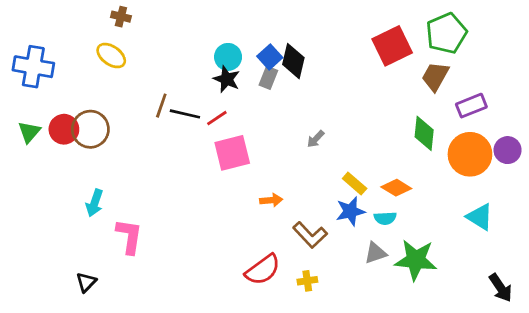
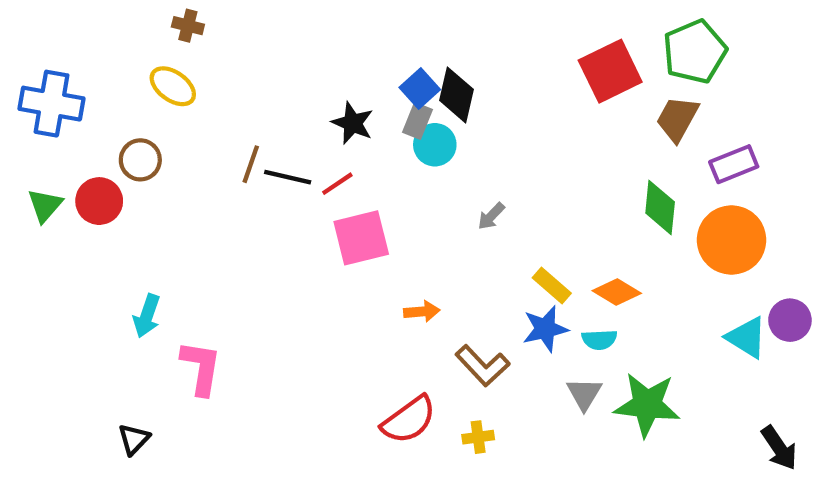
cyan circle: (228, 57) -> (435, 145), moved
brown circle: (90, 129) -> (140, 160), moved, size x0.7
purple circle: (508, 150) -> (790, 320), moved
gray triangle: (375, 253) -> (584, 394), turned -40

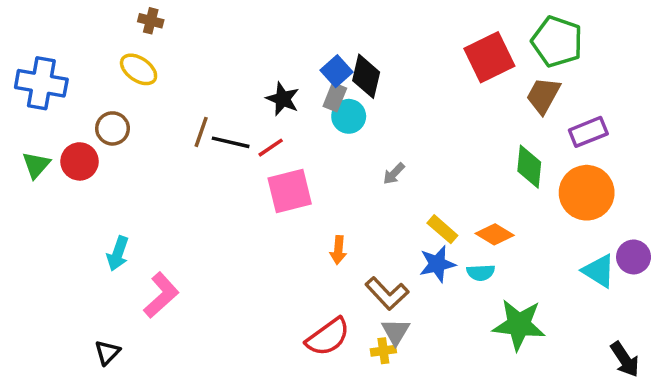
green pentagon: (695, 52) -> (557, 42), turned -30
orange arrow: (422, 311) -> (338, 250), turned 100
pink L-shape: (201, 368) -> (161, 295), turned 39
gray triangle: (584, 394) -> (396, 332), moved

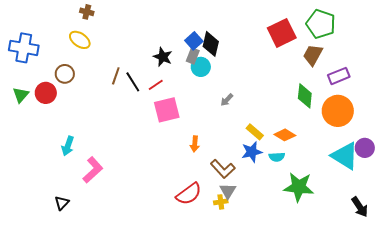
black line: (231, 142) -> (133, 82), turned 45
cyan triangle: (599, 271) -> (345, 156), size x1.4

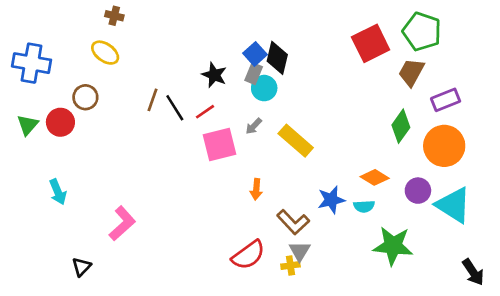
green diamond: (305, 96) -> (401, 126), turned 30
gray arrow: (227, 100) -> (254, 126), moved
yellow rectangle: (255, 132) -> (296, 141), moved, size x1.5
cyan arrow: (68, 146) -> (58, 192), moved, turned -42
purple circle: (365, 148) -> (418, 191), moved

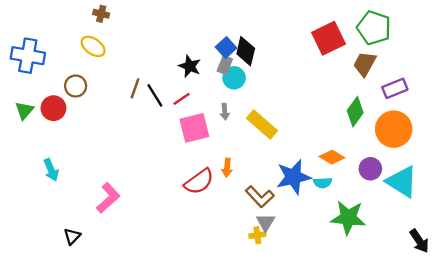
gray arrow: (254, 126) -> (225, 112), turned -49
blue star: (331, 200) -> (293, 177), size x1.4
red semicircle: (248, 255) -> (199, 182), moved

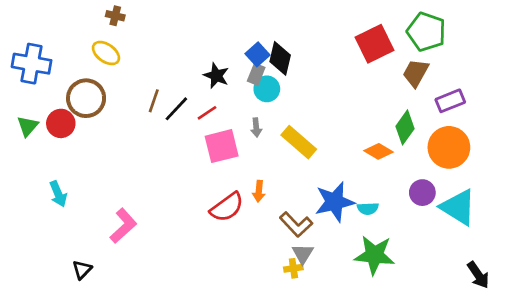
brown circle: (76, 86) -> (86, 98), size x1.5
black line: (155, 95) -> (176, 109), turned 75
orange diamond: (332, 157) -> (378, 151), moved
green star: (348, 218) -> (374, 255), moved

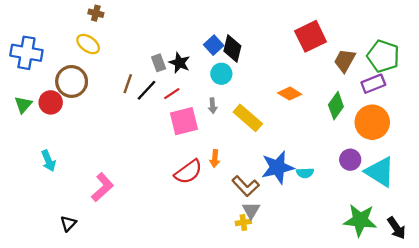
green pentagon: (426, 32) -> (383, 56), moved
gray rectangle: (256, 74) -> (159, 63), moved, turned -42
orange diamond: (378, 151) -> (290, 94), moved
green star: (374, 255) -> (360, 220), moved

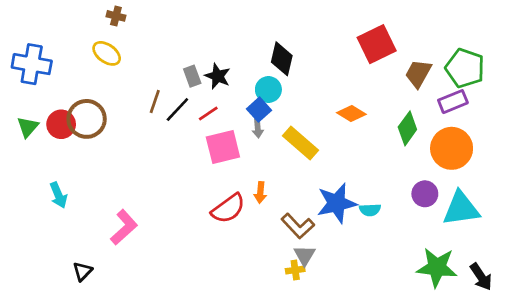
blue square: (214, 45) -> (259, 110), moved
brown circle: (72, 81) -> (87, 119), moved
cyan triangle: (380, 172) -> (461, 209), turned -40

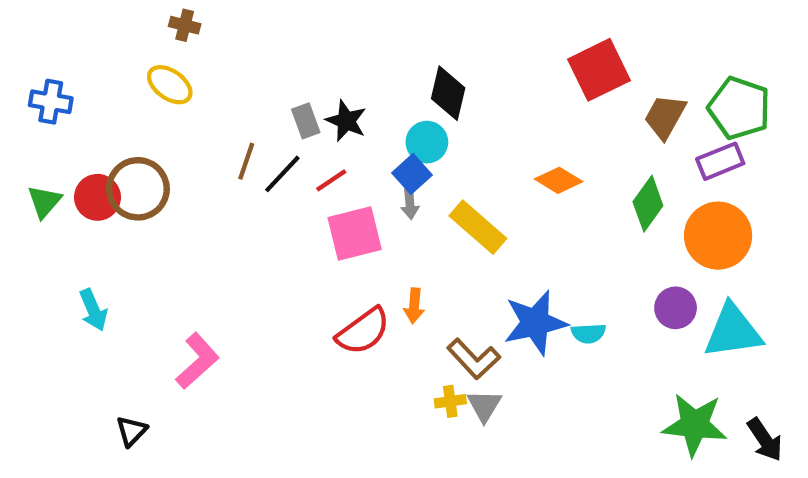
blue cross: (32, 64) -> (51, 102), size x0.7
yellow cross: (295, 270) -> (450, 401), moved

